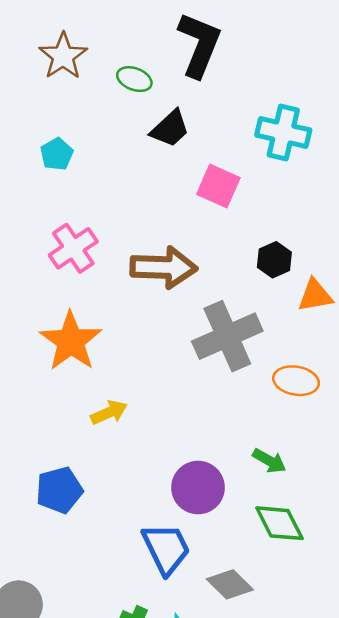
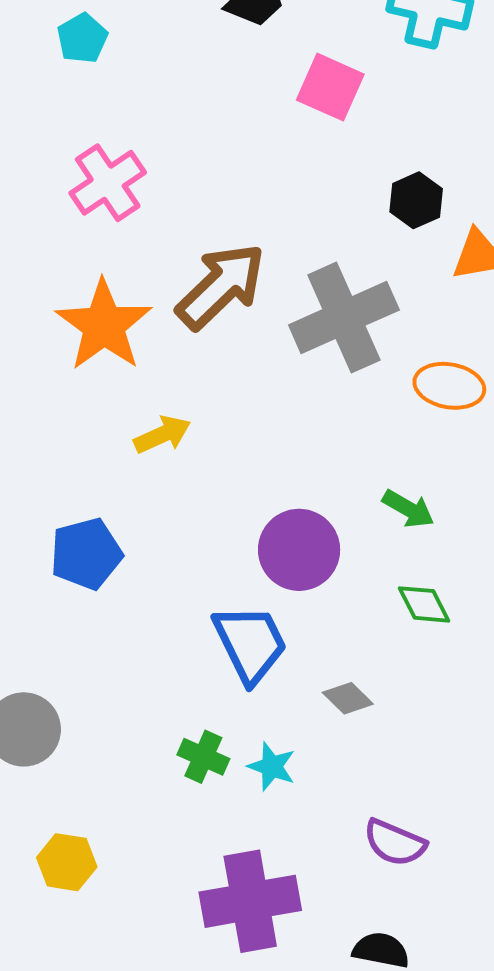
brown arrow: (164, 267) -> (221, 286), moved, turned -46
green diamond: (279, 523) -> (424, 604), size x0.7
gray diamond: (230, 584) -> (348, 698), size x0.7

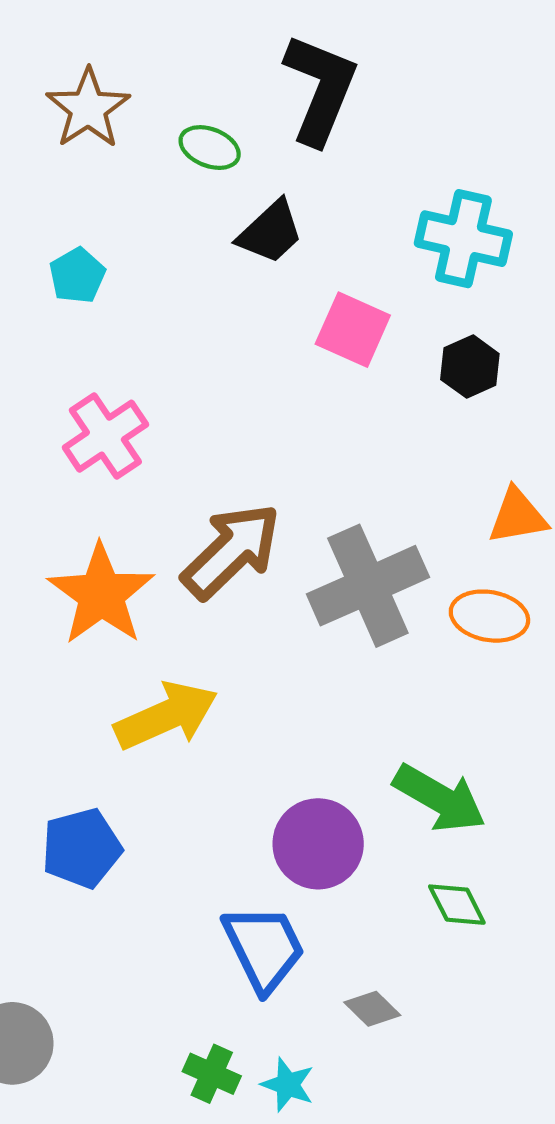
black hexagon: (416, 200) -> (470, 367), moved
orange ellipse: (449, 386) -> (489, 616), moved
yellow arrow: (162, 435) -> (166, 716), size x1.6
green arrow: (408, 509) -> (440, 798), size x1.6

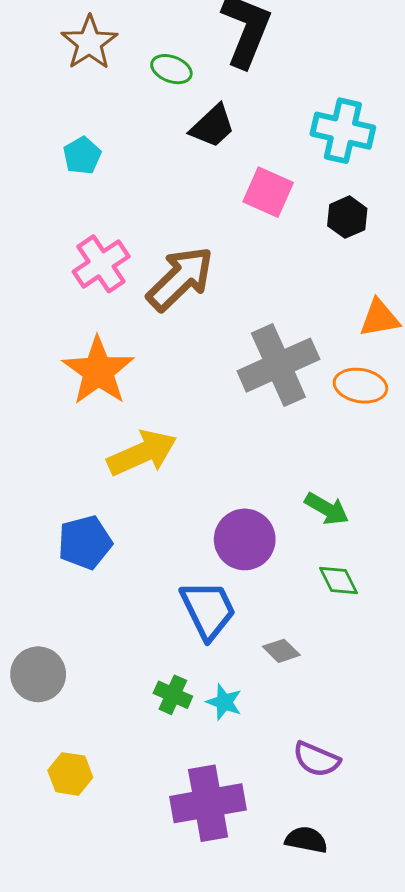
brown arrow: (231, 551) -> (180, 279), moved
green arrow: (440, 798) -> (327, 509), size x0.7

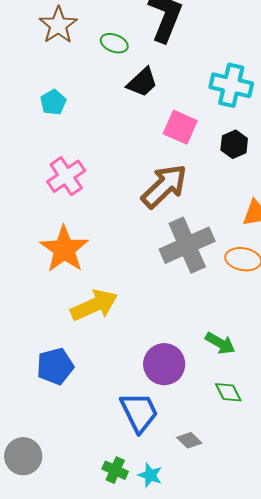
brown arrow: (180, 279) -> (164, 186), moved

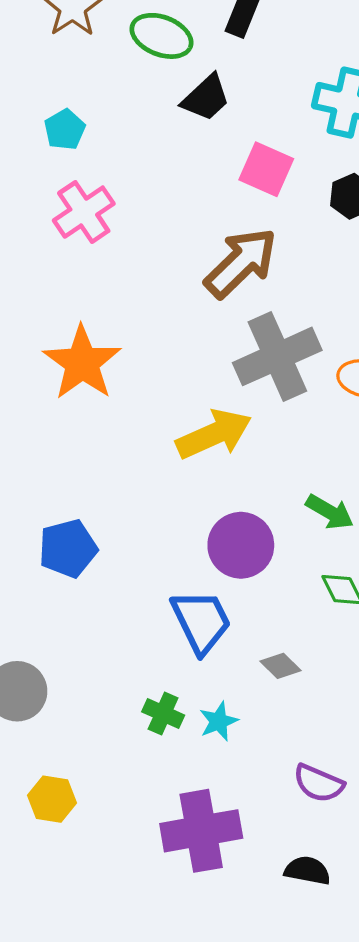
green ellipse: (114, 43) -> (161, 36), size x1.4
pink cross: (66, 176) -> (84, 212), moved
yellow arrow: (94, 305) -> (214, 434), moved
cyan star: (150, 475) -> (219, 721), turned 30

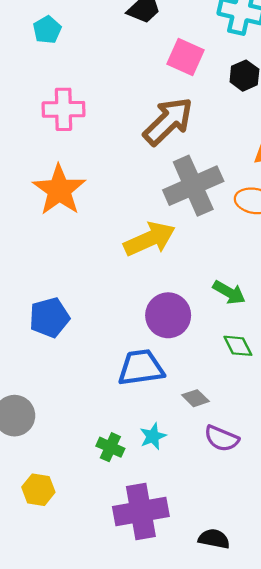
pink cross: (84, 212) -> (63, 109), moved, turned 33
blue trapezoid: (201, 621) -> (141, 368), turned -72
green cross: (163, 713) -> (110, 447), moved
purple semicircle: (319, 783) -> (222, 438), moved

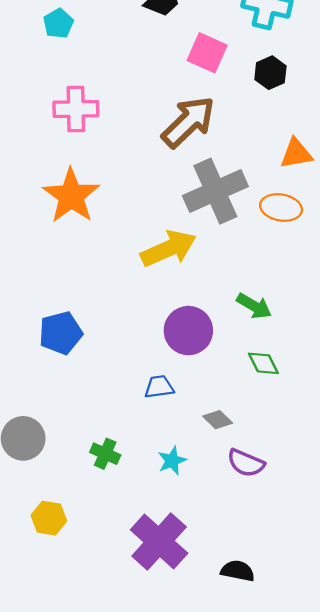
blue trapezoid: (141, 368) -> (159, 387), size x0.6
green cross: (110, 447) -> (105, 454), moved
purple cross: (141, 512) -> (159, 542), turned -38

